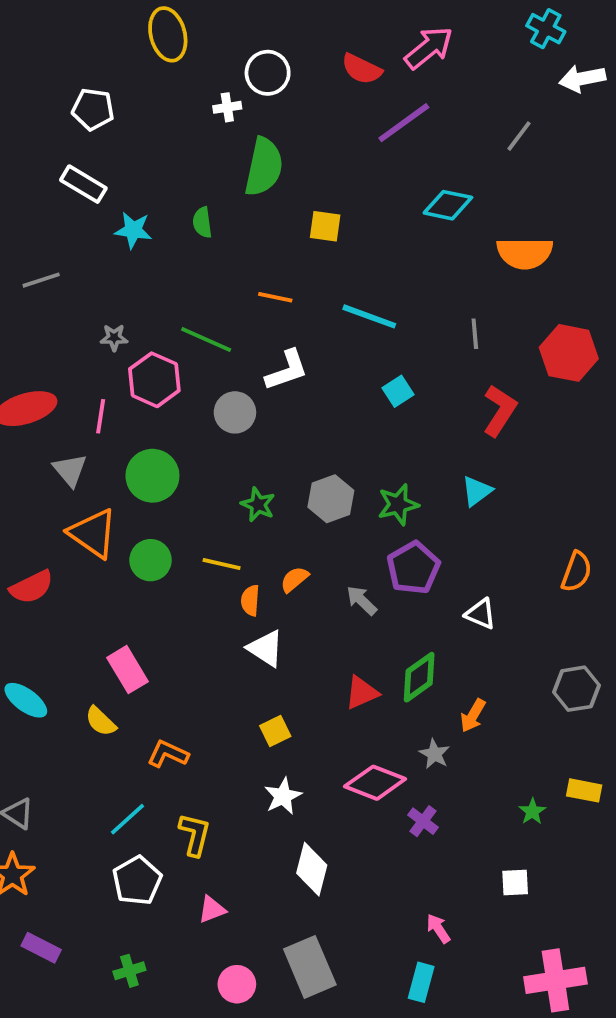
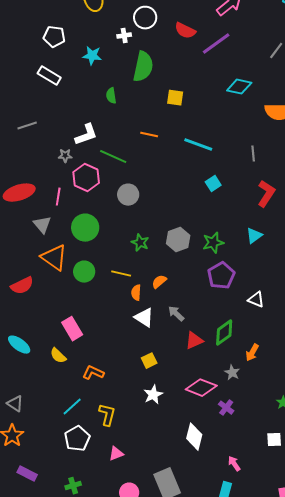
red semicircle: (362, 69) -> (185, 31), moved
cyan star: (133, 230) -> (92, 56), moved
white L-shape: (287, 370) -> (86, 135), moved
gray arrow: (362, 600) -> (176, 314), moved
white diamond: (312, 869) -> (194, 437), moved

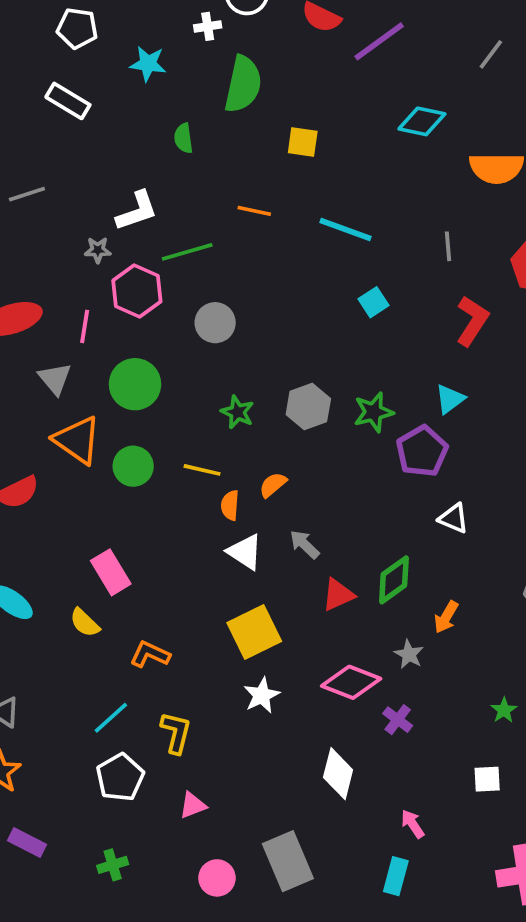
green line: (113, 157) -> (187, 252), turned -40
purple pentagon: (221, 276) -> (422, 451), moved
yellow square: (149, 361) -> (254, 632), size x1.8

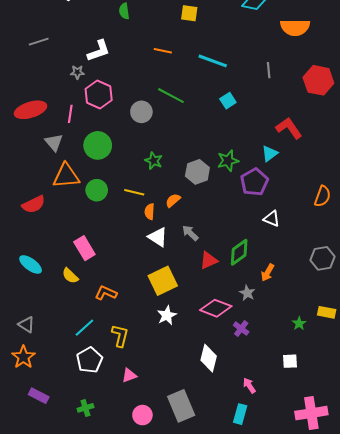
green line: (187, 252) -> (171, 96), moved, turned 44
red L-shape: (472, 321) -> (289, 128), moved, turned -68
gray hexagon: (308, 407) -> (197, 172), moved
orange triangle: (77, 440) -> (66, 176), turned -40

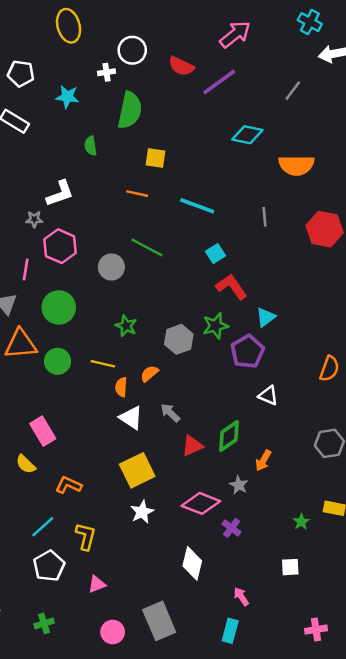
yellow square: (189, 13) -> (156, 158), moved
red L-shape: (289, 128) -> (231, 287), moved
pink cross: (311, 413) -> (316, 630), size x0.6

